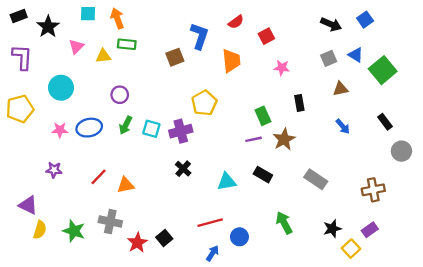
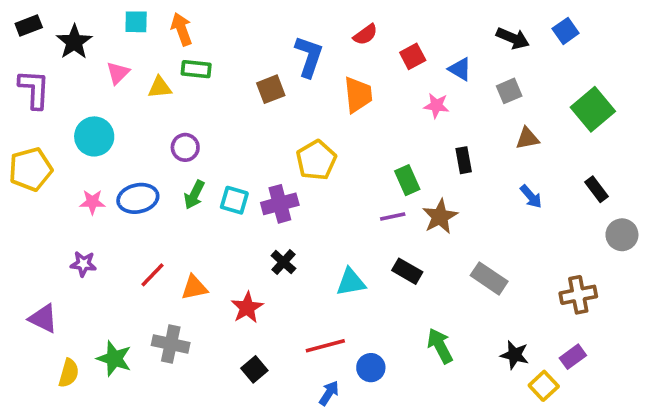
blue triangle: (356, 55) -> (460, 69), moved
black star: (332, 229) -> (515, 355), turned 30
yellow semicircle: (40, 230) -> (69, 373), moved
red star: (137, 243) -> (247, 308), moved

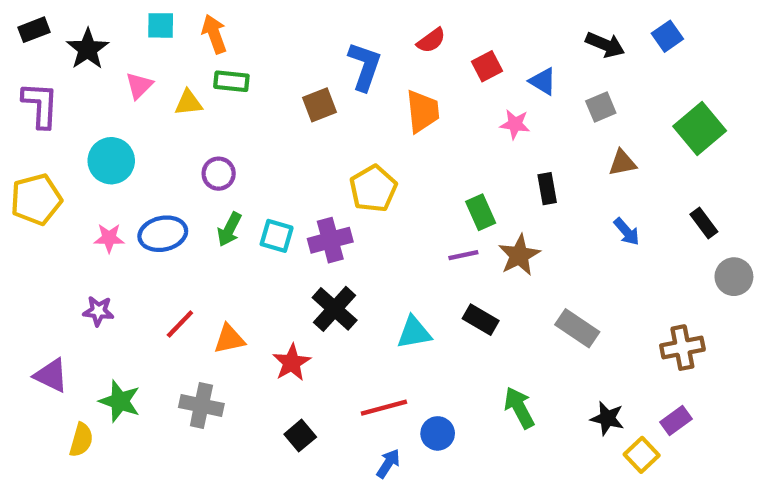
black cross: (283, 262) -> (335, 309), size x1.5
green star: (114, 359) -> (120, 401), moved

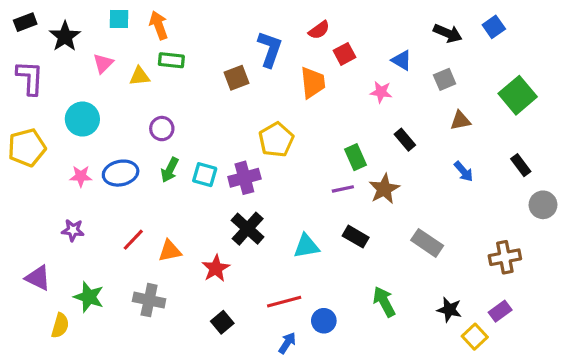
red square: (487, 66) -> (344, 54), moved
black rectangle: (547, 189) -> (405, 140), turned -30

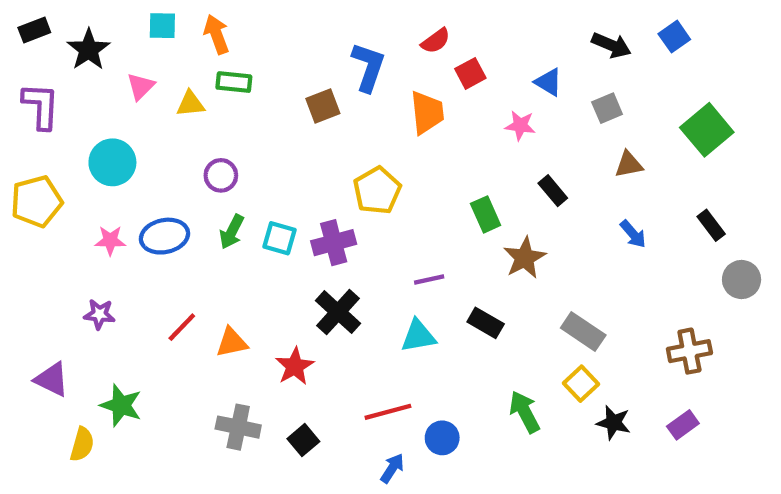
purple line: (343, 189) -> (429, 279), moved
gray cross: (149, 300) -> (238, 427), moved
yellow square: (475, 337) -> (581, 384), moved

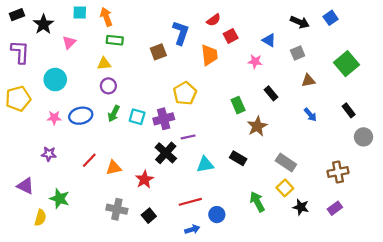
yellow triangle: (191, 104) -> (104, 64), moved
purple line: (429, 279) -> (188, 137), moved
blue arrow: (392, 468) -> (192, 229), turned 40

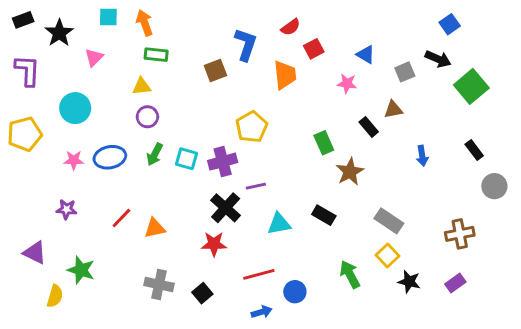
black arrow: (300, 22) -> (438, 59), moved
brown triangle: (308, 81) -> (393, 110), moved
blue arrow: (310, 115) -> (422, 156), turned 32
red star: (145, 179) -> (214, 244), moved, turned 30

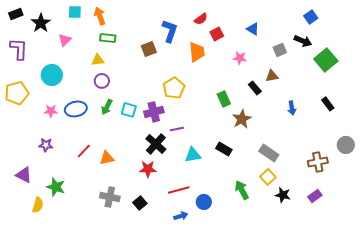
blue triangle: (366, 55) -> (253, 29), moved
gray circle: (494, 186) -> (346, 145), moved

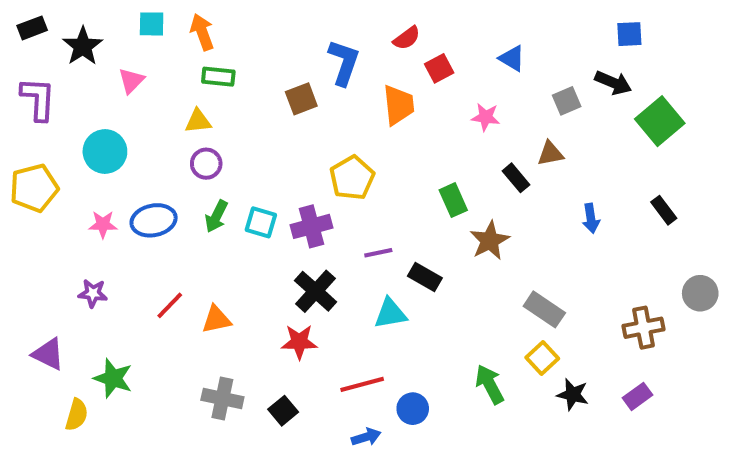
blue square: (311, 17) -> (629, 34), turned 32
purple line: (177, 129) -> (378, 253), moved
black rectangle: (224, 149) -> (425, 277), moved

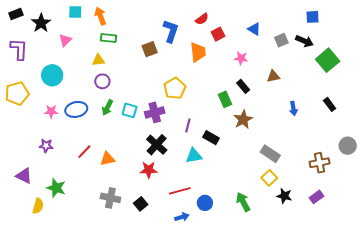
gray square: (567, 101) -> (281, 40), moved
black rectangle: (516, 178) -> (243, 86), moved
purple line: (378, 253) -> (188, 126), turned -64
green arrow: (490, 384) -> (243, 202), moved

